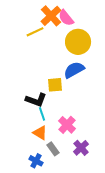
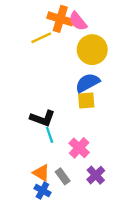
orange cross: (51, 16) -> (60, 19), turned -30
yellow square: (55, 85) -> (86, 101), moved
orange triangle: (40, 133) -> (41, 173), moved

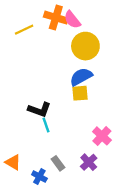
yellow line: (41, 38) -> (24, 30), moved
pink cross: (79, 148) -> (102, 136), moved
orange triangle: (41, 173) -> (13, 162), moved

